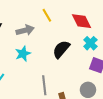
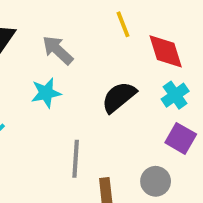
yellow line: (47, 15) -> (123, 24), moved
gray arrow: (25, 30) -> (58, 50), turned -132

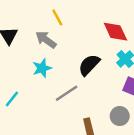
yellow line: (123, 24) -> (57, 17), moved
gray line: (76, 159) -> (67, 93), moved, turned 60

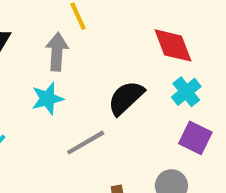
gray arrow: (46, 40) -> (57, 52), turned 55

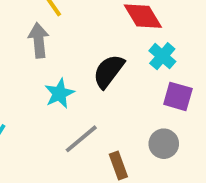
cyan star: (47, 99) -> (59, 93), moved
gray line: (86, 143) -> (81, 139), moved

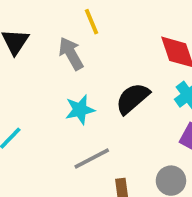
gray arrow: (39, 40) -> (71, 54), turned -36

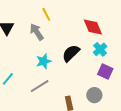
gray line: (92, 159) -> (40, 86), moved

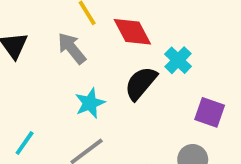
red diamond: (93, 27) -> (132, 32), moved
cyan cross: (100, 49) -> (178, 60), moved

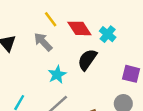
cyan cross: (178, 60) -> (108, 34), moved

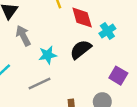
gray arrow: (43, 42) -> (23, 36), moved

